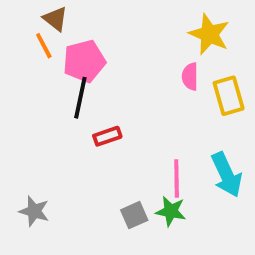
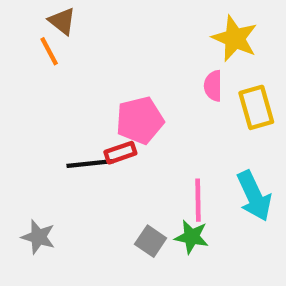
pink pentagon: (84, 61) -> (140, 120), moved
black line: (80, 98) -> (90, 163), moved, turned 72
gray square: (134, 215) -> (151, 241), turned -32

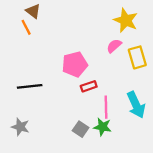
pink semicircle: (213, 86) -> (114, 46), turned 49
red rectangle: (120, 153) -> (89, 86), moved
black line: (90, 163) -> (30, 86), moved

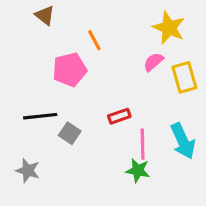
orange line: (26, 27) -> (94, 40), moved
pink pentagon: (75, 64) -> (70, 70), moved
gray square: (81, 129) -> (70, 133), moved

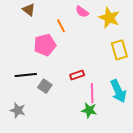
pink semicircle: (153, 62) -> (82, 12), moved, turned -104

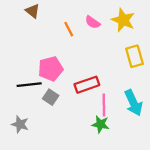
pink semicircle: (82, 12) -> (93, 22), moved
pink pentagon: (45, 45) -> (51, 69), moved
red rectangle: (77, 75) -> (87, 85), size x1.5

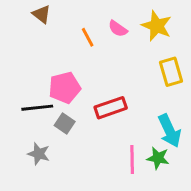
pink line: (104, 105) -> (132, 159), moved
gray star: (20, 124) -> (39, 154), moved
green star: (101, 124) -> (158, 158), moved

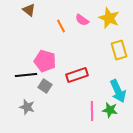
pink pentagon: (65, 88) -> (45, 61), turned 30

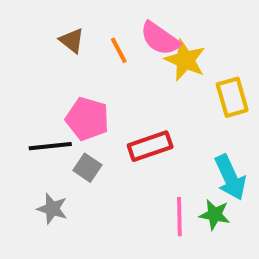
brown triangle: (29, 10) -> (72, 41), moved
yellow star: (109, 18) -> (185, 60), moved
pink semicircle: (82, 20) -> (160, 39), size x1.5

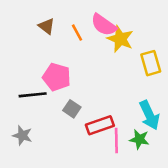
red rectangle: (150, 146) -> (100, 125), moved
gray square: (87, 168) -> (72, 109), moved
gray star: (52, 209) -> (22, 135), moved

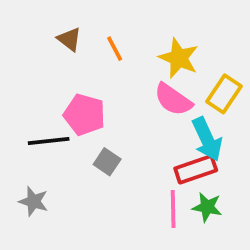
pink semicircle: (104, 25) -> (173, 100), moved
yellow rectangle: (151, 63) -> (224, 94), turned 50
cyan arrow: (149, 115) -> (207, 139), moved
red rectangle: (100, 125) -> (196, 169), moved

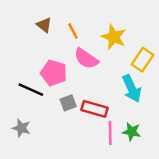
pink semicircle: (173, 100) -> (86, 59), moved
black line: (49, 141) -> (31, 90), turned 30
gray square: (107, 162) -> (68, 103), turned 35
red rectangle: (196, 169) -> (94, 109), moved, turned 35

